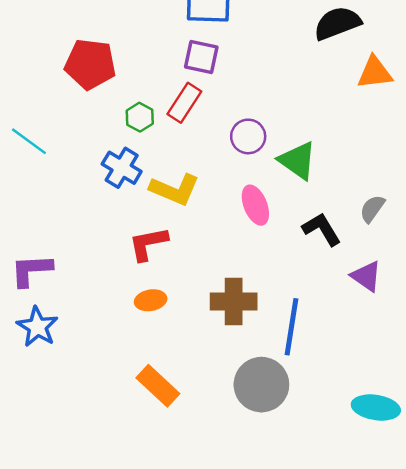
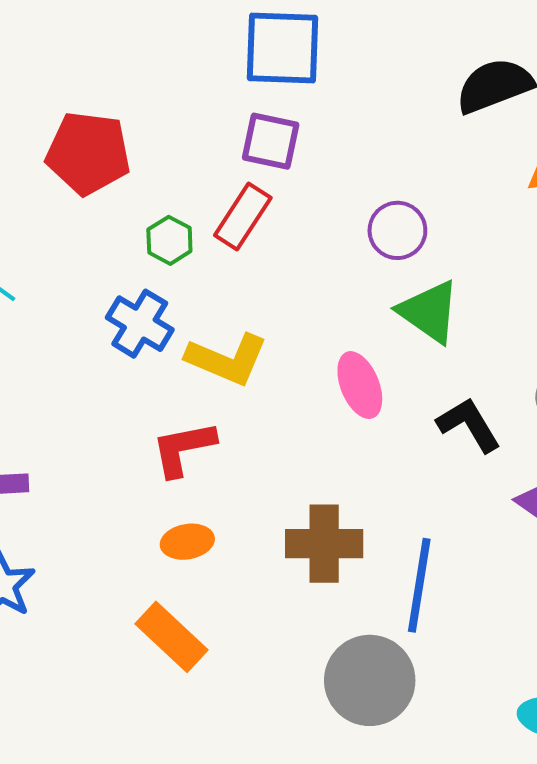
purple circle: (248, 136) -> (397, 230), moved
orange rectangle: (158, 386) -> (171, 637), moved

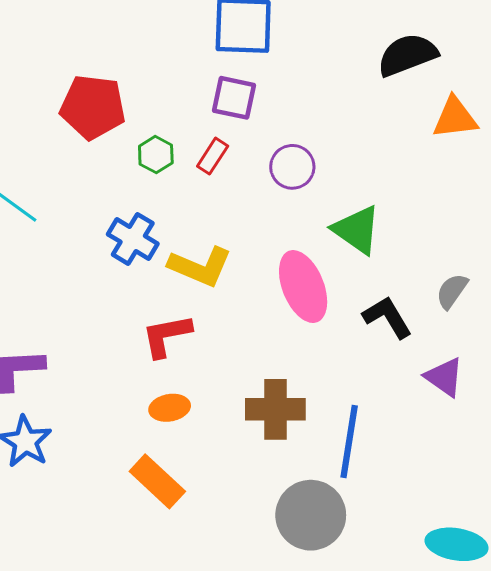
red rectangle: (243, 217) -> (213, 156), size x0.7
purple circle: (397, 230) -> (292, 167), moved
green hexagon: (169, 240) -> (156, 155), moved
pink ellipse: (360, 385) -> (303, 287), size x1.4

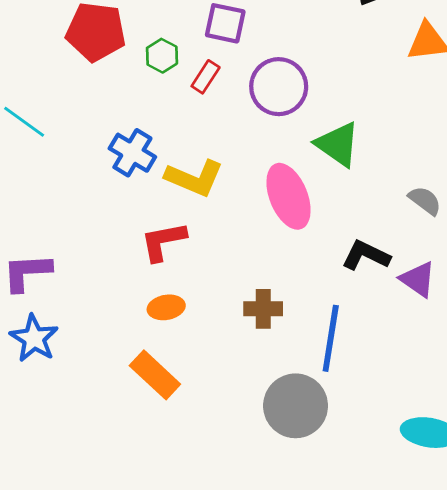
green hexagon: (156, 155) -> (162, 56), moved
purple circle: (292, 167) -> (279, 87), size x1.4
gray semicircle: (452, 291) -> (425, 201), turned 92
black L-shape: (387, 317) -> (366, 255), moved, turned -33
brown cross: (275, 409) -> (263, 309), size x0.7

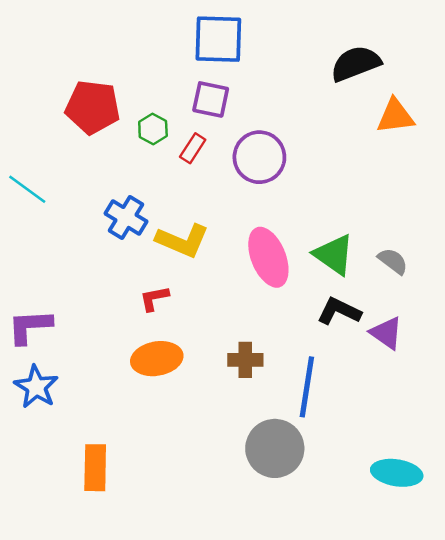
green triangle: (338, 144) -> (334, 255), moved
red L-shape: (163, 241) -> (154, 298), size x0.7
orange ellipse: (166, 307) -> (157, 359), size x1.5
orange rectangle: (155, 375) -> (95, 468), moved, turned 48

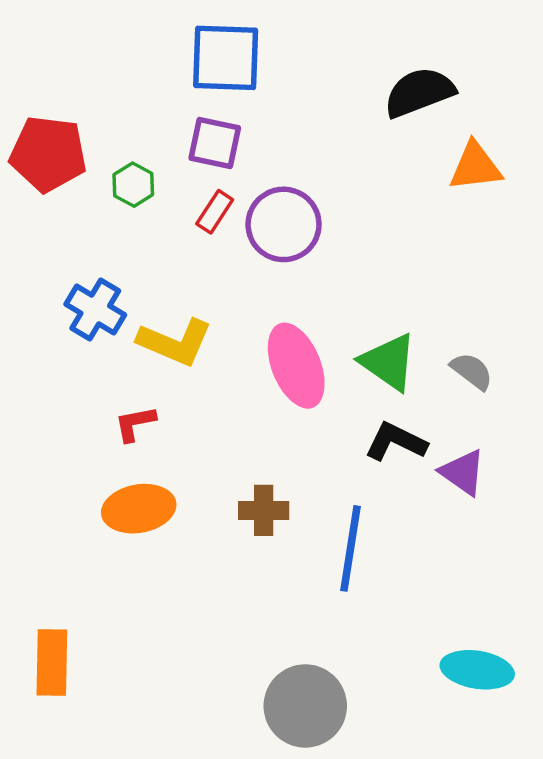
red rectangle: (193, 148) -> (215, 212), moved
gray circle: (275, 448) -> (305, 706), moved

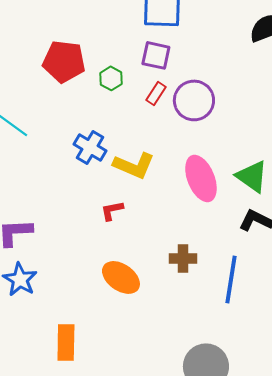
orange ellipse: (139, 509) -> (121, 277), moved, turned 45

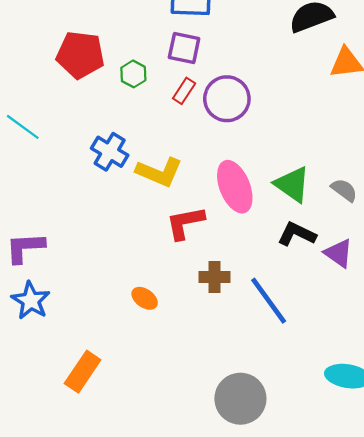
red L-shape: (112, 210) -> (185, 223), moved, size x1.5
orange ellipse: (121, 277) -> (145, 298), size x0.6
blue line: (231, 279) -> (269, 301), turned -45
orange rectangle: (66, 342) -> (83, 372), turned 33

